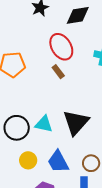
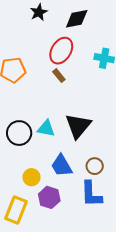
red ellipse: (61, 47) -> (61, 51), turned 64
yellow circle: (28, 160) -> (31, 177), moved

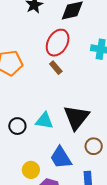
black circle: (19, 133) -> (17, 126), size x0.7
brown circle: (95, 166) -> (94, 146), moved

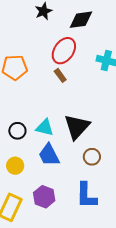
blue trapezoid: (61, 158) -> (49, 155), moved
yellow circle: (31, 170) -> (15, 166), moved

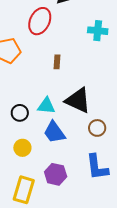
red ellipse: (64, 51) -> (40, 21), moved
brown rectangle: (60, 75) -> (57, 62), moved, turned 48
black triangle: (77, 127) -> (78, 100), turned -40

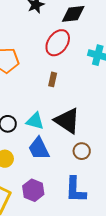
red ellipse: (40, 21) -> (58, 43), moved

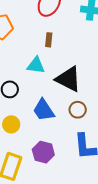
cyan triangle: (35, 121) -> (36, 65), moved
brown circle: (82, 151) -> (78, 110), moved

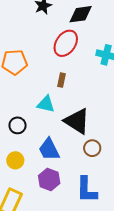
brown circle: (78, 110) -> (92, 148), moved
purple hexagon: (43, 152) -> (49, 180), moved

